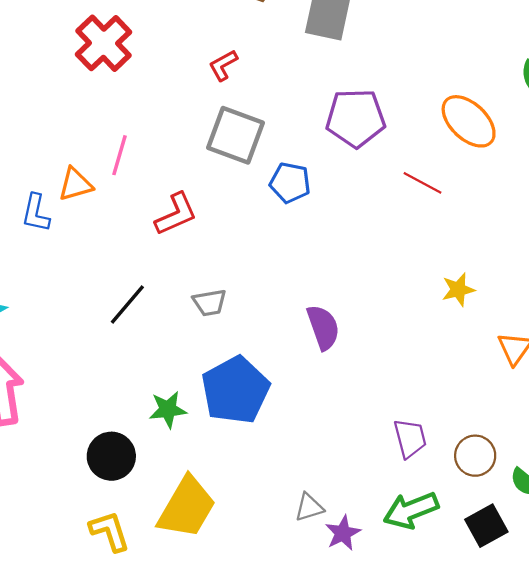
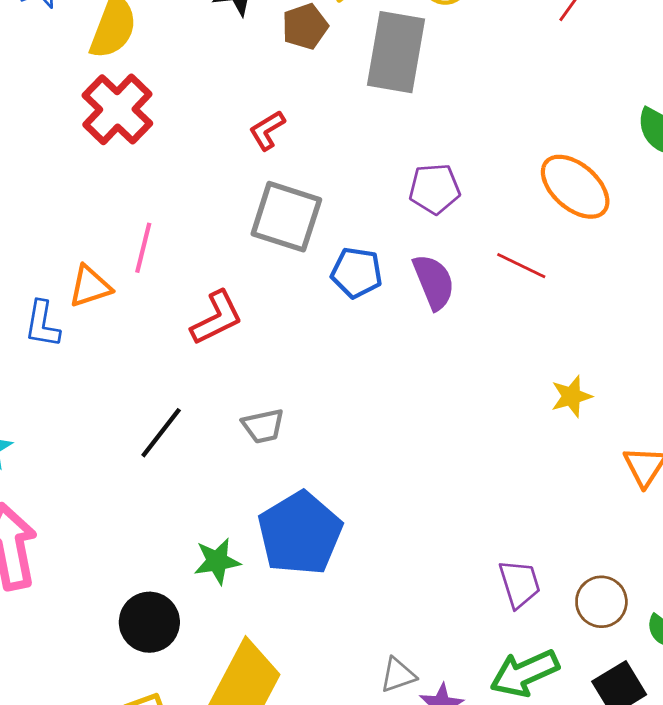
purple pentagon: (356, 118) -> (435, 189), size x0.7
purple semicircle: (323, 327) -> (434, 282), moved

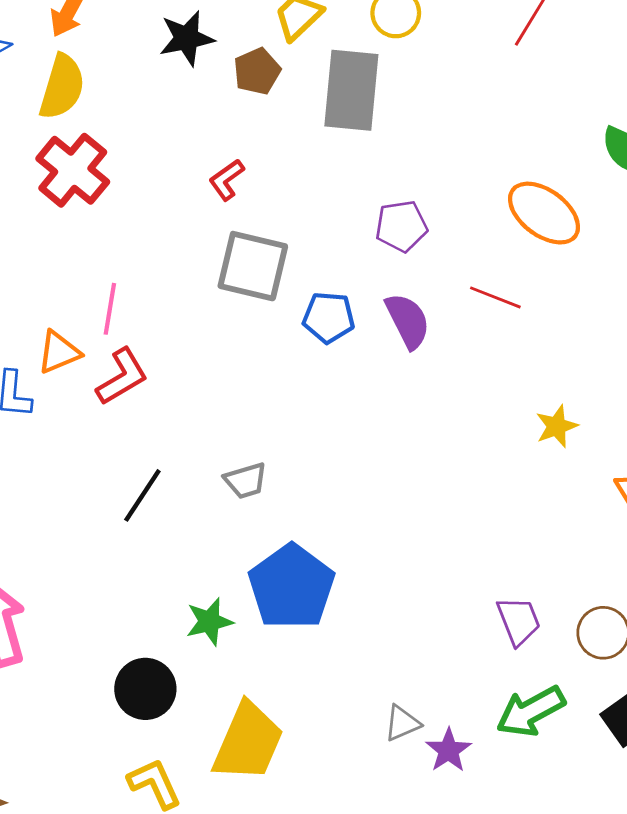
red L-shape: (217, 318) -> (122, 377), moved

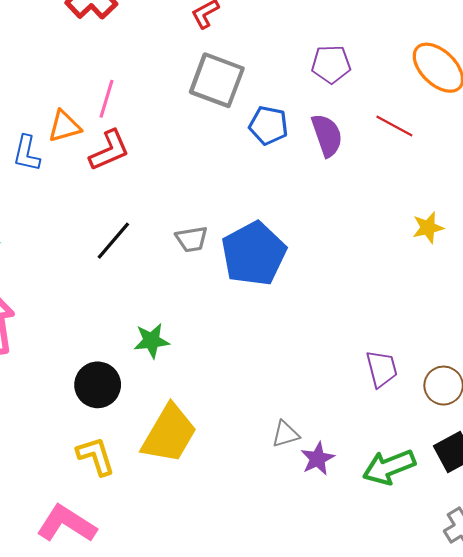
blue pentagon: (291, 587) -> (254, 254), moved
green arrow: (531, 711) -> (389, 467), moved

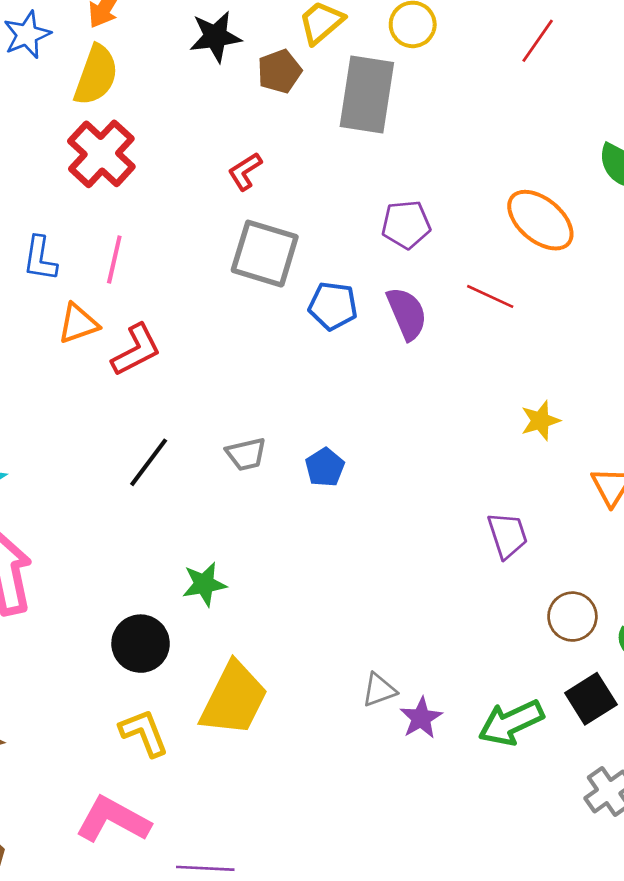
pink line: (106, 99) -> (114, 260), moved
blue L-shape: (27, 153) -> (40, 259), moved
blue pentagon: (254, 254) -> (325, 467), size x0.5
purple trapezoid: (382, 369) -> (508, 535), moved

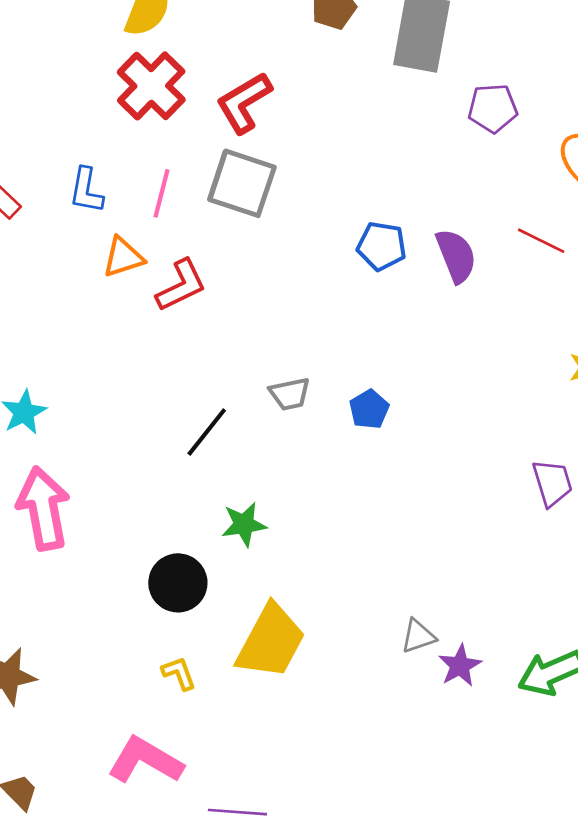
red L-shape: (245, 171) -> (244, 103), moved, size x1.6
purple pentagon: (406, 224) -> (493, 108), moved
gray square: (265, 254) -> (242, 183), moved
black line: (149, 462) -> (207, 432), moved
yellow L-shape: (144, 733) -> (179, 673), size x0.7

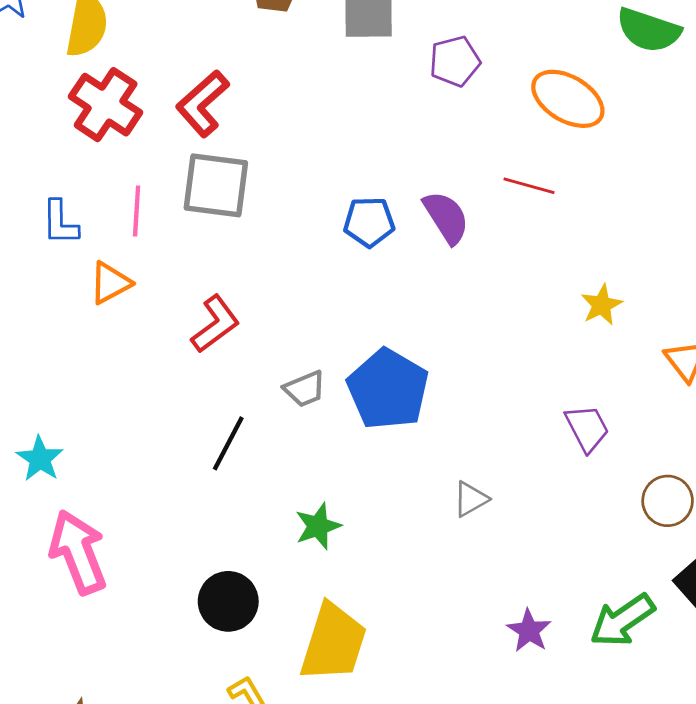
red L-shape: (181, 285) -> (215, 324), moved
blue pentagon: (369, 409) -> (388, 389), size x2.0
green star: (244, 524) -> (318, 526), moved
gray triangle: (418, 636) -> (471, 499), moved

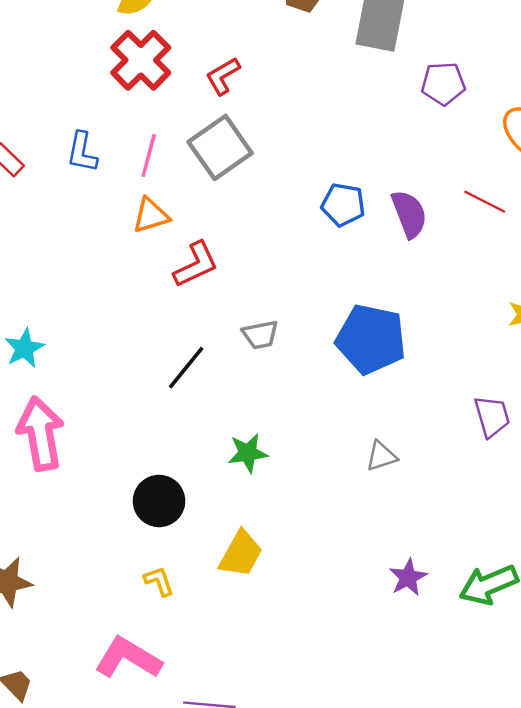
red L-shape: (202, 104) -> (223, 76), size x0.7
gray square: (216, 185) -> (220, 147), turned 36
orange triangle: (110, 283) -> (151, 216), moved
blue pentagon: (388, 389) -> (371, 339), moved, turned -30
yellow trapezoid: (333, 643) -> (241, 554), size x0.7

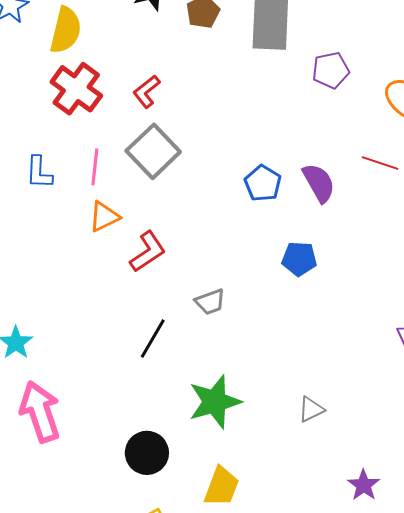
blue pentagon: (343, 205) -> (263, 183), turned 30
blue pentagon: (371, 339) -> (299, 259), moved, size x0.6
green star: (248, 453) -> (215, 402), size x1.6
gray triangle: (381, 456) -> (311, 409), moved

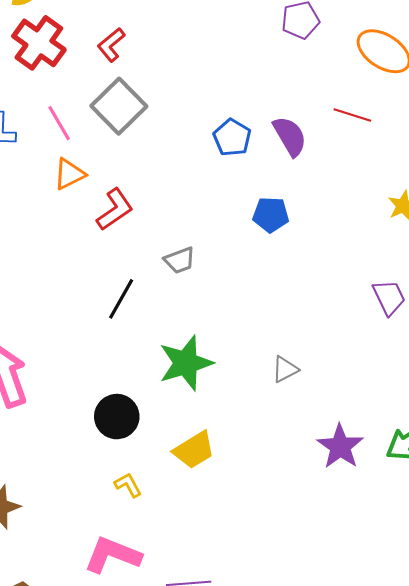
pink line: (95, 167) -> (59, 123), turned -36
purple star: (364, 485) -> (340, 447), size x1.4
yellow trapezoid: (222, 487) -> (194, 450), turned 39

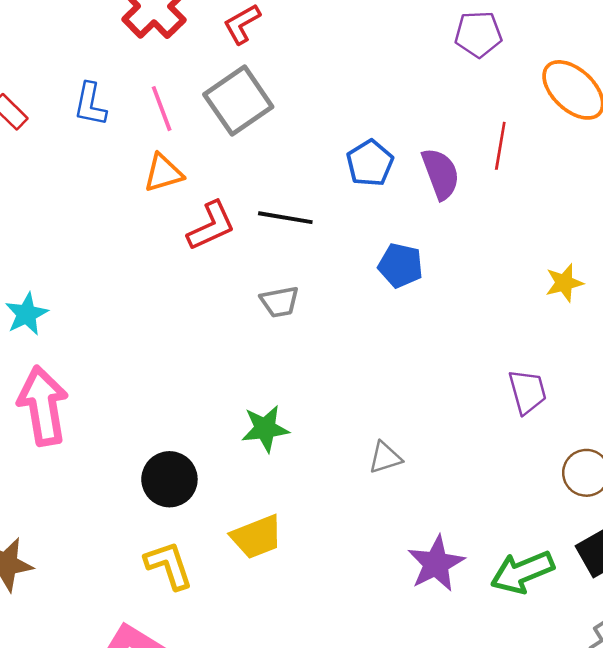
red line: (352, 115) -> (500, 146), moved, turned 72
black line: (121, 299) -> (285, 218), moved, turned 60
green star: (186, 363) -> (265, 429), size x0.7
yellow L-shape: (128, 485) -> (169, 565), size x1.5

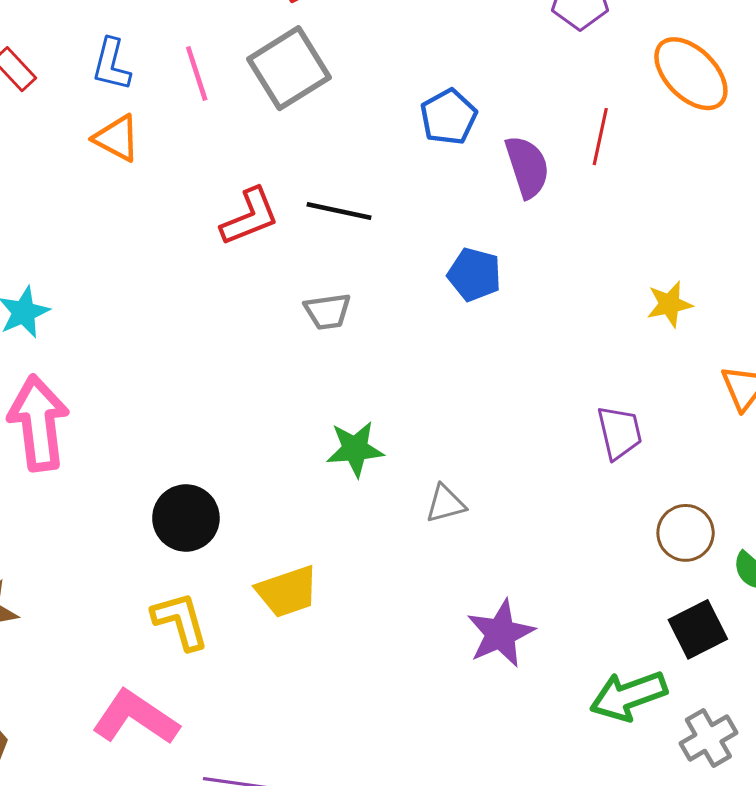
blue pentagon: (370, 163) -> (448, 117), moved
orange triangle: (163, 173) -> (117, 138), moved, turned 42
green star: (265, 429) -> (355, 449), moved
green arrow: (522, 572) -> (628, 696), moved

